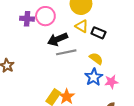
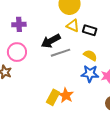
pink circle: (45, 16) -> (17, 52), moved
blue star: (94, 77) -> (90, 74), turned -30

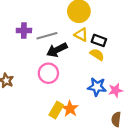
pink circle: (17, 52) -> (48, 73), moved
gray line: (61, 53) -> (47, 36), moved
yellow semicircle: (90, 55) -> (97, 55), moved

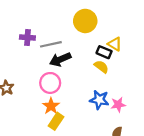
yellow triangle: (81, 35) -> (115, 44), moved
orange star: (70, 109) -> (51, 106), moved

